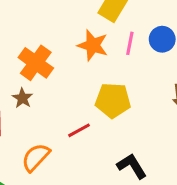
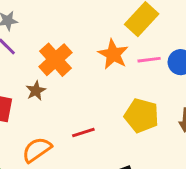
pink line: (130, 43) -> (149, 60), turned 60
yellow pentagon: (113, 100) -> (142, 116), moved

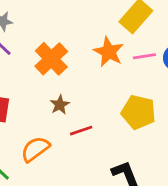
brown star: (36, 91) -> (60, 105), moved

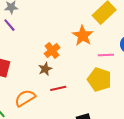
pink line: (144, 56) -> (106, 55), moved
orange cross: (51, 59) -> (52, 51), moved, size x0.7

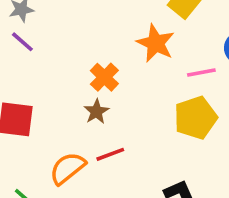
yellow pentagon: (99, 79) -> (196, 118), turned -30
red line: (58, 88) -> (110, 154), moved

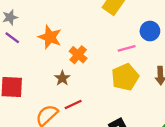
orange star: (156, 43) -> (50, 37), moved
orange cross: (104, 77) -> (78, 55), moved

